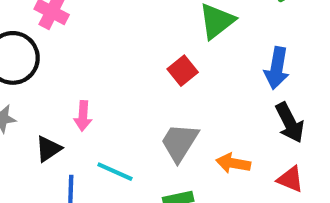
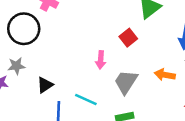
pink arrow: (83, 116) -> (101, 60), moved
orange arrow: (233, 163) -> (165, 75), moved

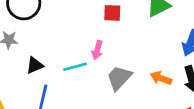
red square: (128, 38) -> (112, 13), moved, turned 30
cyan line: (86, 99) -> (75, 67), moved, turned -50

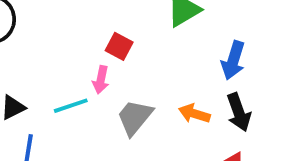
red square: (112, 13) -> (119, 46), moved, turned 30

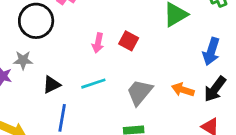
pink arrow: (101, 80) -> (98, 43), moved
black arrow: (239, 112) -> (215, 89), turned 56

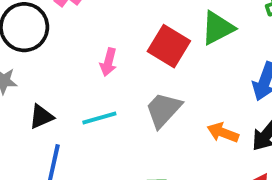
red square: (129, 41) -> (169, 46), moved, size x1.5
gray trapezoid: (140, 92) -> (163, 110), moved

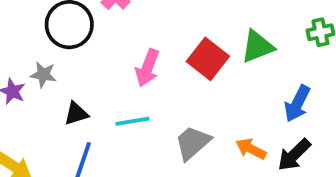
pink arrow: (108, 62) -> (147, 68), size x1.4
gray trapezoid: (163, 110) -> (193, 143), moved

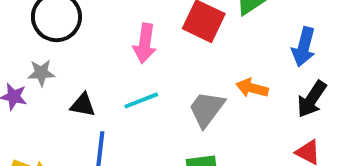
black triangle: (76, 113) -> (83, 105), turned 40
orange arrow: (251, 149) -> (252, 88), moved

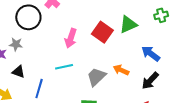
blue arrow: (304, 47) -> (151, 54), turned 102
black triangle: (83, 105) -> (18, 72), moved

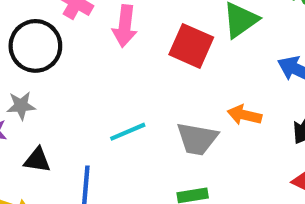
pink arrow: (71, 38) -> (125, 26), moved
gray trapezoid: (96, 77) -> (197, 139), turned -115

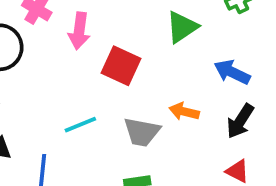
red square: (191, 46) -> (121, 66), moved

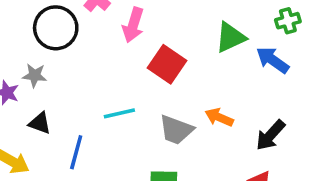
blue arrow: (232, 72) -> (273, 60), moved

